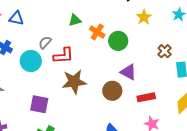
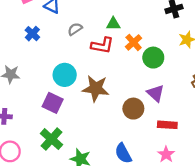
gray semicircle: (45, 42) -> (75, 29), moved
red L-shape: (63, 56) -> (102, 45), moved
cyan circle: (31, 61) -> (65, 75), moved

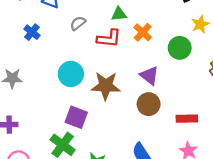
green circle: (153, 58) -> (180, 48), moved
purple triangle: (156, 93) -> (149, 76), moved
purple square: (53, 103) -> (76, 117), moved

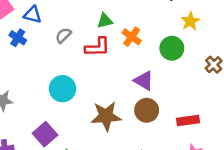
blue cross: (32, 32) -> (18, 38), moved
brown star: (106, 86) -> (106, 116), moved
purple square: (76, 117) -> (45, 134), moved, turned 35

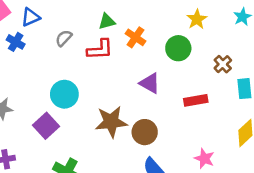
blue triangle: (33, 15) -> (31, 17), turned -36
brown circle: (147, 110) -> (145, 132), moved
red rectangle: (188, 120) -> (196, 100), moved
purple square: (45, 134) -> (46, 126), moved

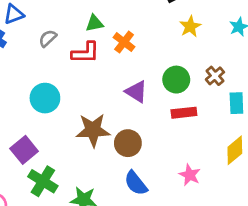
green circle: (178, 48) -> (176, 80), moved
purple square: (46, 126) -> (24, 150), moved

